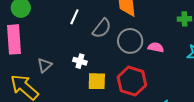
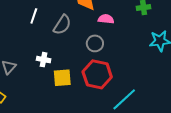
gray circle: (130, 41) -> (95, 43), moved, size x0.7
pink semicircle: (156, 47) -> (106, 19), moved

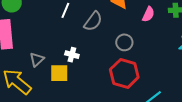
pink semicircle: (106, 19) -> (148, 14), moved, turned 105
yellow square: (62, 78) -> (59, 73), moved

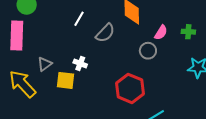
gray circle: (124, 42) -> (148, 51), moved

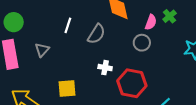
green cross: (188, 32) -> (170, 16), moved, turned -32
gray triangle: (45, 64) -> (42, 50), moved
white cross: (80, 64) -> (105, 68), moved

